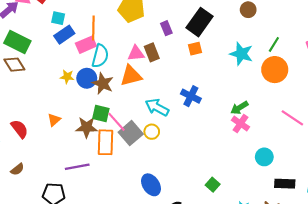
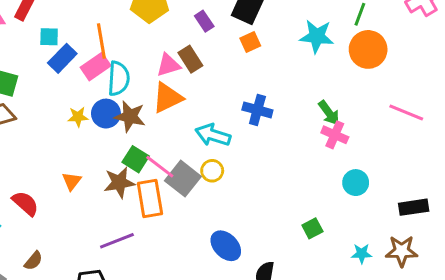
green arrow: (239, 108) -> (329, 113), turned -84
green square: (101, 114) -> (136, 159), turned 30
cyan circle: (264, 157) -> (356, 183), moved
green square: (213, 185) -> (312, 228), turned 32

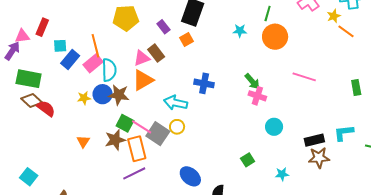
cyan star: (317, 36) -> (240, 31), size x0.6
orange square: (250, 42) -> (187, 39), moved
red semicircle: (25, 203) -> (46, 108), moved
purple line: (117, 241) -> (134, 173), moved
brown star: (402, 251) -> (319, 158), moved

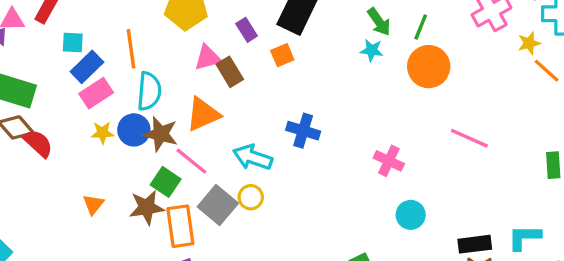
pink triangle: (142, 58) -> (208, 58), moved
pink rectangle: (93, 63) -> (96, 93), moved
green arrow: (252, 81) -> (379, 22), moved
pink line: (142, 127) -> (191, 161), moved

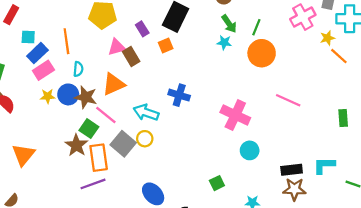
cyan semicircle: (149, 91) -> (78, 69), size x0.6
pink cross: (389, 161) -> (235, 115), size x1.5
orange triangle: (93, 204) -> (23, 155), moved, size x1.6
brown star: (147, 207) -> (76, 145), turned -30

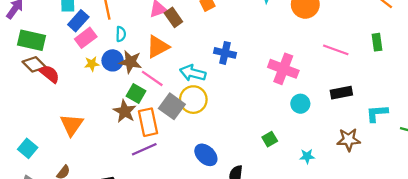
green rectangle: (343, 118) -> (377, 42), moved
yellow circle: (145, 139) -> (193, 100), size x1.6
black rectangle: (292, 170) -> (341, 93), moved

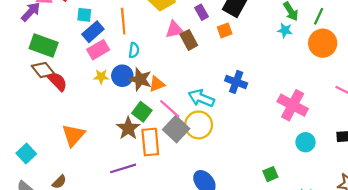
orange triangle: (158, 47) -> (157, 84), moved, size x0.7
pink line: (152, 78) -> (170, 109), moved
purple line: (144, 149) -> (123, 168), moved

